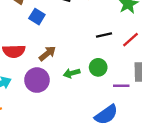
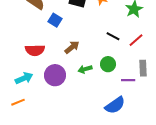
black line: (104, 35) -> (113, 36), turned 40
brown arrow: (47, 53) -> (72, 47), moved

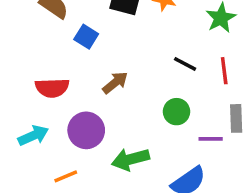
red line: (136, 40) -> (224, 71), turned -56
green arrow: (85, 69) -> (130, 159), moved, size x1.5
orange line: (18, 102) -> (66, 176), moved

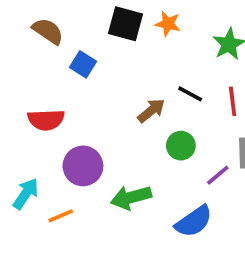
brown arrow: (115, 83) -> (151, 111), moved
cyan arrow: (33, 135) -> (26, 194), moved, turned -32
purple line: (211, 139) -> (218, 175), turned -40

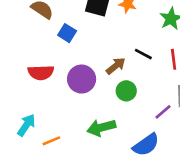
green circle: (181, 146) -> (126, 91), moved
purple circle: (83, 166) -> (82, 79), moved

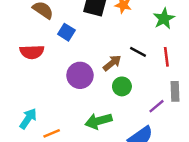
red semicircle: (41, 72) -> (32, 52), moved

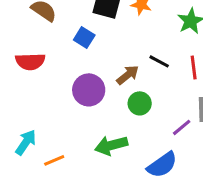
blue square: (66, 32) -> (84, 37), moved

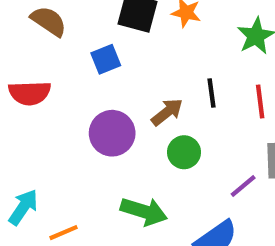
blue square: (84, 37) -> (106, 59), turned 36
black line: (159, 61) -> (211, 93), turned 54
green arrow: (111, 145) -> (144, 211), turned -148

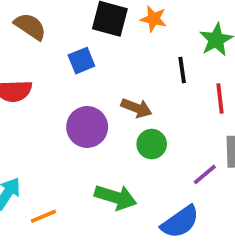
black line: (211, 93) -> (182, 70), moved
brown arrow: (167, 112) -> (136, 108), turned 60

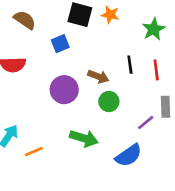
black line: (182, 70) -> (130, 65), moved

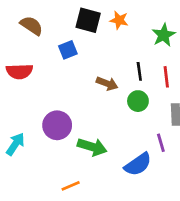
purple circle: (64, 90) -> (57, 125), moved
green circle: (109, 101) -> (138, 101), moved
purple line: (146, 123) -> (161, 143), moved, turned -66
orange line: (34, 151) -> (71, 186), moved

